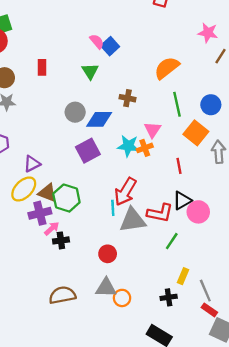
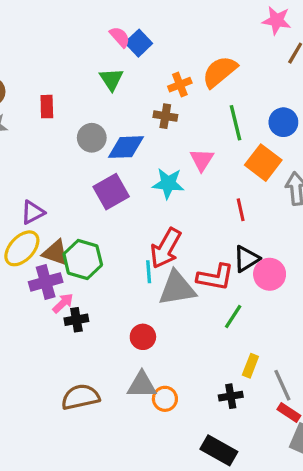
red rectangle: (42, 67) -> (47, 107), moved
orange cross: (145, 148) -> (180, 85), moved

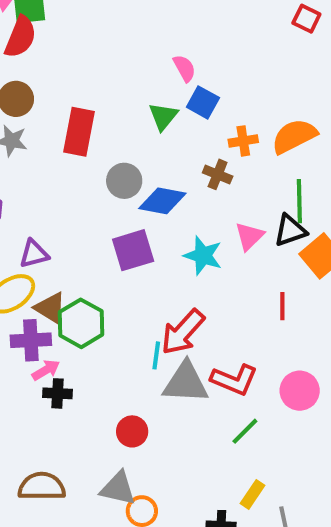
blue square: (139, 43) -> (203, 102), moved, turned -30
red rectangle: (47, 107) -> (79, 132), size x1.6
black triangle: (246, 259) -> (290, 230), moved

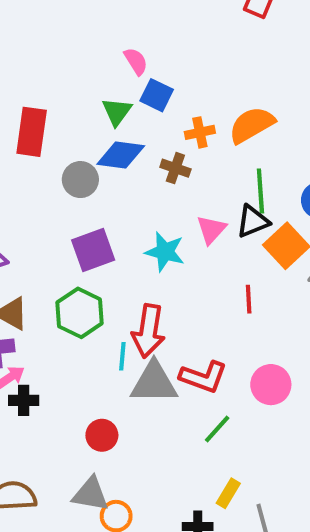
blue diamond: (162, 201) -> (121, 155), moved
green hexagon: (81, 323) -> (80, 313), moved
red arrow: (183, 332) -> (148, 331), turned -30

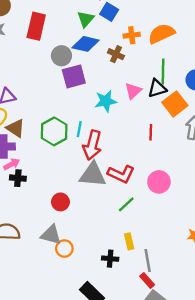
purple square: (93, 250) -> (74, 76), moved
cyan star: (165, 252) -> (106, 101), turned -30
cyan line: (122, 356) -> (79, 129), moved
yellow rectangle: (228, 493) -> (129, 241), turned -49

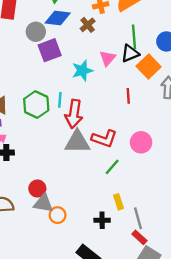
brown cross: (116, 54) -> (88, 25), turned 32
red circle: (60, 202) -> (37, 189), moved

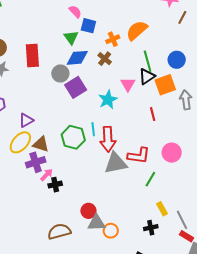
orange square: (149, 67) -> (165, 85), turned 35

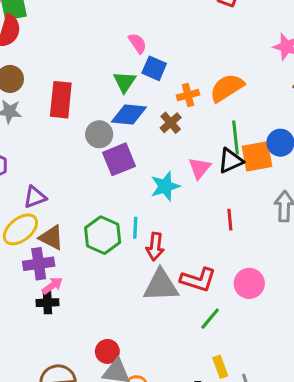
orange square: (165, 85) -> (257, 156), moved
red arrow: (108, 139) -> (155, 247), size x0.7
black cross: (55, 185) -> (47, 303), moved

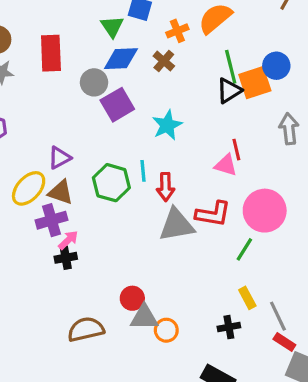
pink triangle: (200, 168) -> (226, 165), moved, turned -45
purple triangle: (35, 197) -> (59, 158), moved
pink circle: (249, 283) -> (265, 211), size x1.4
green line: (210, 319) -> (244, 249), moved

